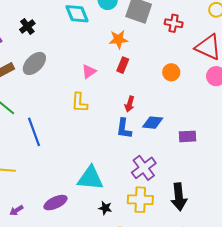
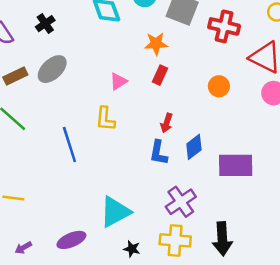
red cross: (174, 23) -> (224, 26), size x1.4
blue diamond: (153, 123) -> (194, 147), turned -45
blue line: (34, 132) -> (69, 145), moved
purple rectangle: (187, 136) -> (236, 165), size x1.6
cyan triangle: (90, 178) -> (115, 212), turned -36

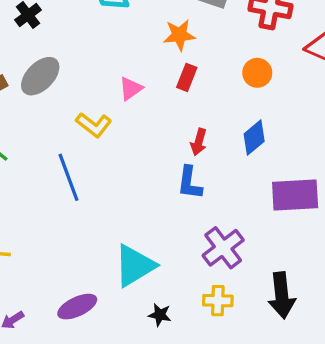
orange circle: (219, 86) -> (257, 73), moved
yellow L-shape: (105, 119) -> (94, 125), moved, turned -55
blue diamond: (194, 147) -> (254, 138), moved
yellow cross: (175, 240) -> (218, 301), size x0.7

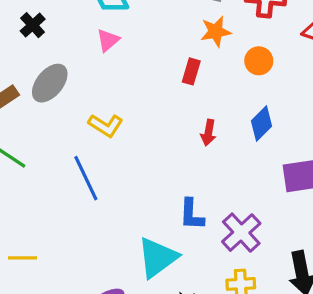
orange star: (179, 35) -> (216, 32), moved
pink triangle: (131, 89) -> (108, 40), moved
blue L-shape: (190, 183) -> (192, 214), moved

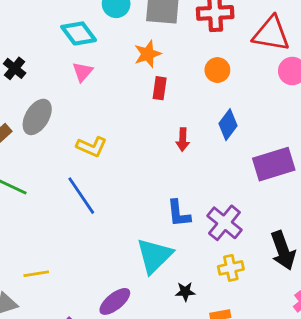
orange star: (216, 32) -> (148, 54), moved

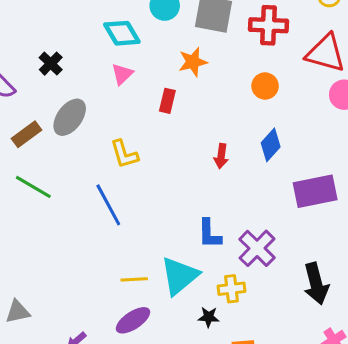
red rectangle: (160, 88) -> (167, 101), moved
yellow L-shape: (92, 147) -> (124, 154), turned 44
yellow cross: (231, 268) -> (232, 289), moved
yellow line: (36, 274) -> (134, 279), moved

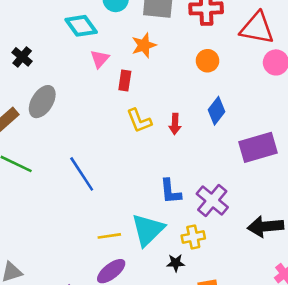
pink triangle: (122, 74) -> (100, 59), moved
yellow L-shape: (124, 154) -> (139, 121), moved
black arrow: (316, 284) -> (265, 226), turned 104

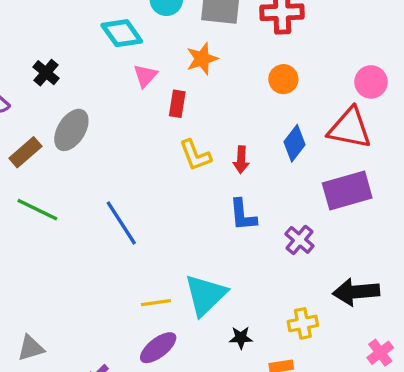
red triangle: (257, 28) -> (350, 128), moved
blue L-shape: (170, 191) -> (243, 215), moved
purple cross: (212, 200) -> (299, 240), moved, size x0.7
yellow cross: (193, 237) -> (303, 323), moved

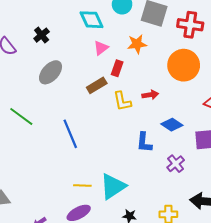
orange circle: (283, 79) -> (184, 65), size x1.8
blue diamond: (295, 143) -> (172, 125), moved, turned 75
brown rectangle: (25, 152) -> (97, 85), moved
red arrow: (241, 160) -> (150, 95), moved, turned -112

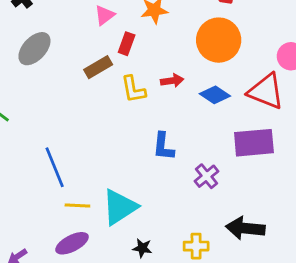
blue diamond: (172, 125) -> (215, 95), moved
blue line: (70, 134) -> (55, 167), moved

